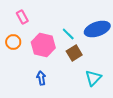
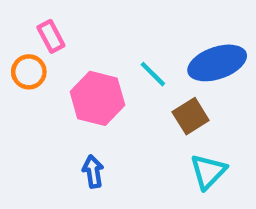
orange circle: (13, 42) -> (29, 72), moved
brown square: (74, 53) -> (191, 116), moved

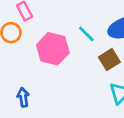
blue arrow: (93, 172) -> (23, 97), moved

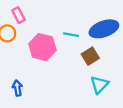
cyan line: (86, 34) -> (71, 35), turned -35

